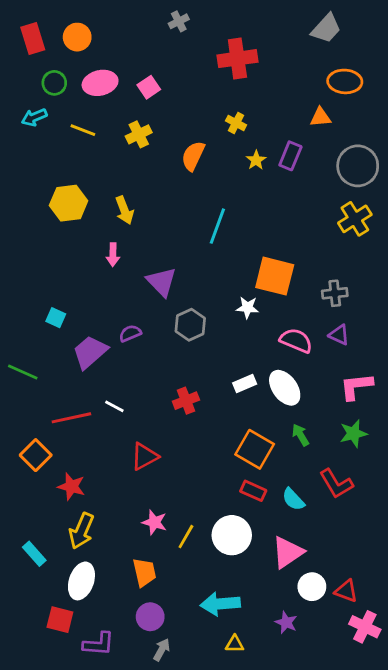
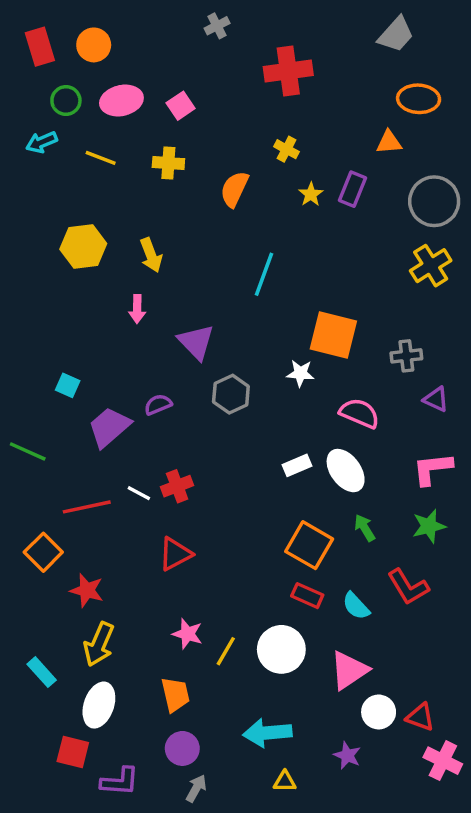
yellow cross: (139, 134) -> (168, 163), turned 30
purple triangle: (339, 335) -> (436, 399), moved
red cross: (186, 401) -> (177, 486), moved

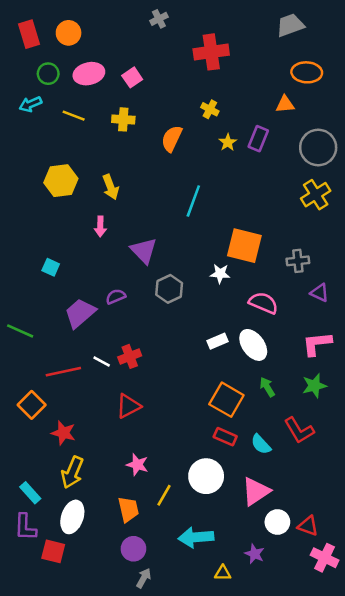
gray trapezoid: (396, 35) -> (290, 25), turned -152
cyan square: (68, 385) -> (51, 267), moved
yellow line: (226, 651) -> (164, 495), moved
purple L-shape: (120, 781) -> (25, 527), moved, turned 88
yellow triangle: (285, 781) -> (223, 573), moved

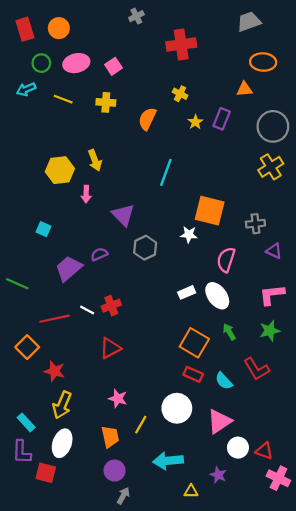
yellow hexagon: (61, 181) -> (60, 170), moved
pink semicircle: (263, 303) -> (226, 260), turned -95

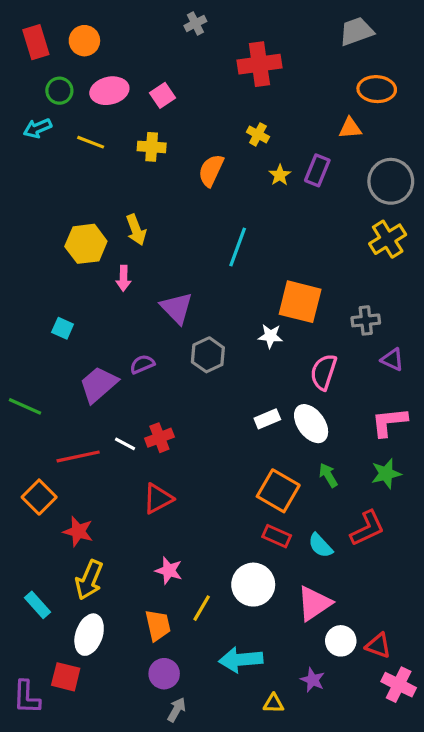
red L-shape: (257, 369) -> (367, 528), turned -84
purple L-shape: (22, 452) -> (27, 697), moved

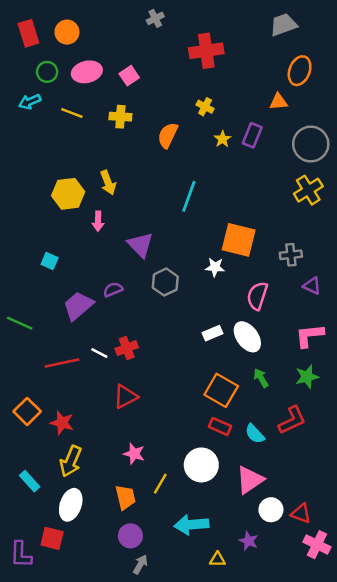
orange ellipse: (377, 89) -> (300, 71), turned -72
orange square: (39, 497) -> (27, 411), moved

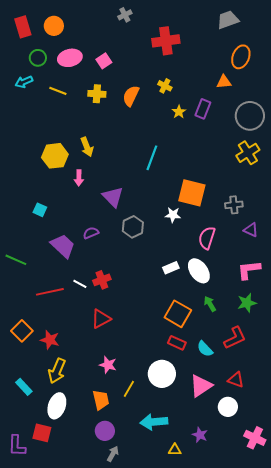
orange semicircle: (168, 135) -> (131, 96), moved
purple trapezoid: (78, 306) -> (63, 246), turned 84
white circle: (271, 510) -> (228, 407), moved
red triangle: (301, 513) -> (236, 380), moved

